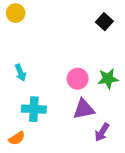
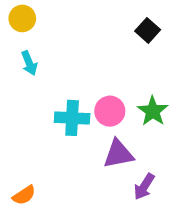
cyan arrow: (20, 73) -> (29, 63), moved
green star: (108, 79) -> (153, 111), turned -30
cyan cross: (34, 109) -> (72, 118), moved

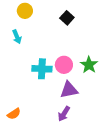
yellow circle: (22, 18) -> (25, 11), moved
black square: (148, 30) -> (67, 18), moved
purple arrow: (144, 187) -> (64, 114), moved

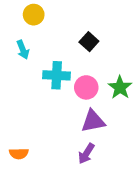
black square: (67, 18) -> (89, 42), moved
cyan cross: (42, 69) -> (57, 75), moved
orange semicircle: (14, 114) -> (19, 154), turned 32

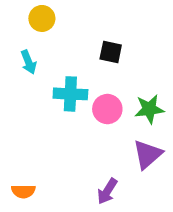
black square: (89, 42) -> (111, 52), turned -30
green star: (120, 87) -> (149, 109), turned 30
purple triangle: (93, 121) -> (148, 154), moved, turned -30

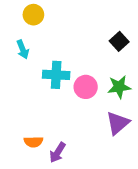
black square: (111, 52) -> (119, 41), moved, turned 36
orange semicircle: (23, 191) -> (33, 142), moved
purple arrow: (107, 191) -> (58, 153), moved

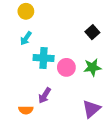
cyan arrow: (23, 49) -> (26, 38), moved, turned 56
purple triangle: (118, 123) -> (91, 109), moved
purple arrow: (58, 153) -> (45, 95), moved

